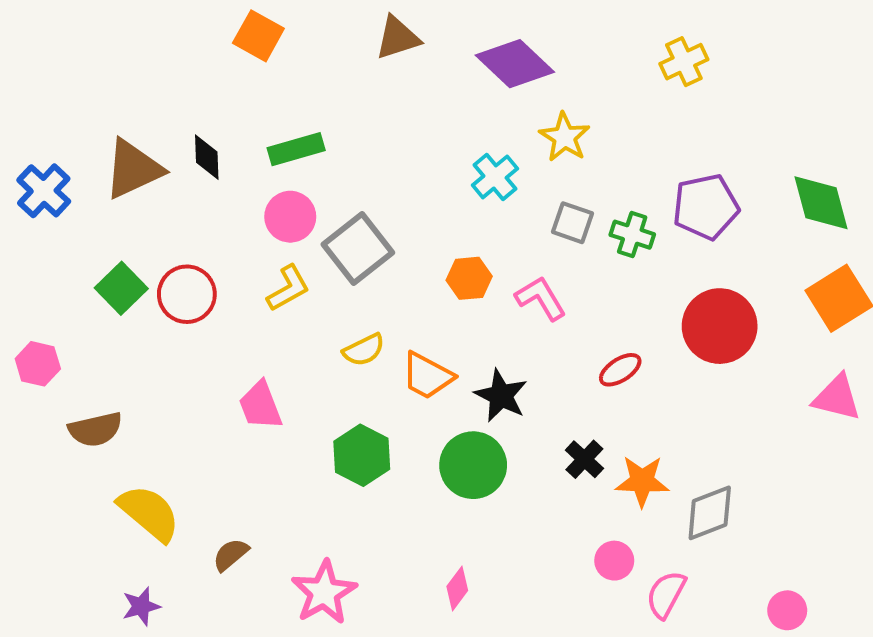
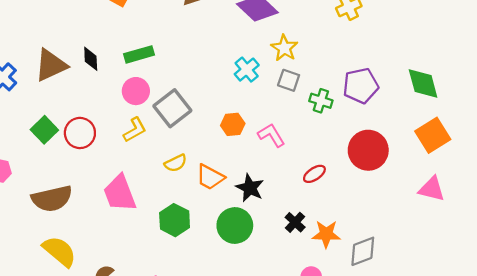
gray square: (573, 223) -> (289, 80), moved
pink trapezoid: (260, 406) -> (120, 193), size x1.4
brown semicircle: (95, 429) -> (52, 199), moved, size x1.4

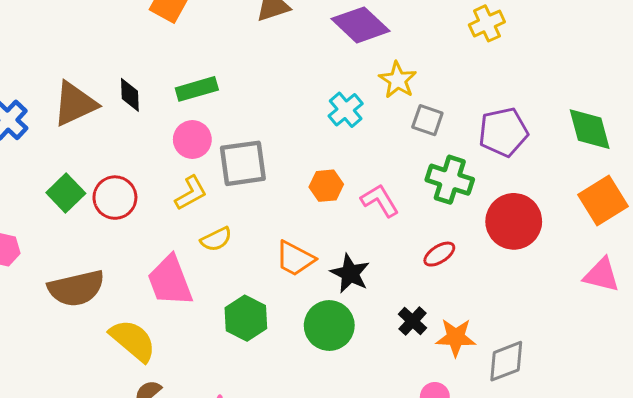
gray square: (289, 80) -> (427, 120), moved
green cross: (321, 101) -> (450, 180), moved, size x1.4
gray square: (172, 108) -> (243, 163), turned 30
yellow semicircle: (176, 163) -> (216, 239), moved
yellow semicircle: (59, 251) -> (133, 340), moved

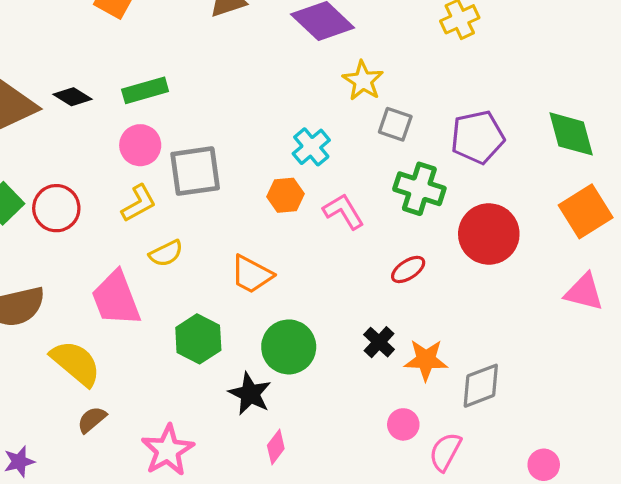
black diamond: (130, 95) -> (72, 97), turned -56
cyan cross: (346, 110) -> (311, 147), moved
black star: (350, 273) -> (250, 394), moved

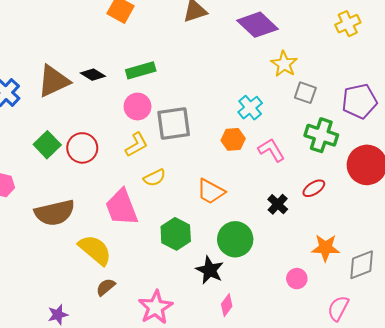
black cross: (379, 342) -> (278, 204), moved
pink circle: (403, 424) -> (297, 279), moved

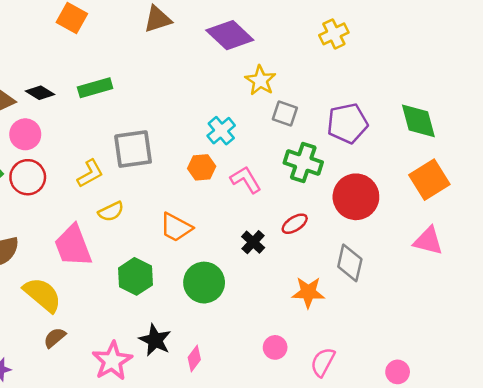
pink circle: (137, 106) -> (25, 134), moved
gray diamond: (362, 265) -> (350, 263), moved, turned -56
black star: (210, 270) -> (155, 340), moved
pink circle: (297, 279) -> (275, 347), moved

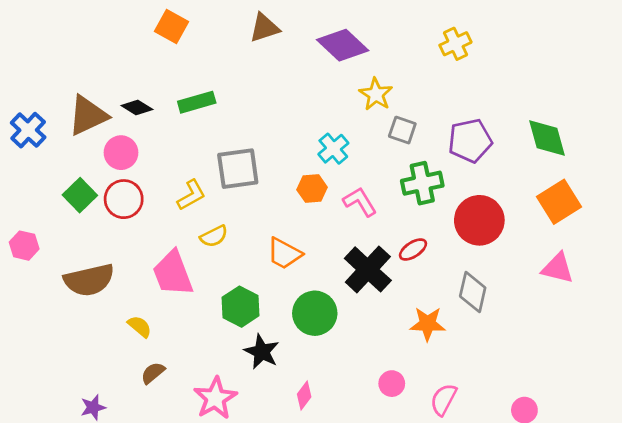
green cross: (303, 163) -> (422, 183), turned -30
black cross: (253, 242) -> (368, 269), size x1.8
yellow semicircle: (42, 295) -> (140, 326), size x0.6
black star: (155, 340) -> (262, 352), moved

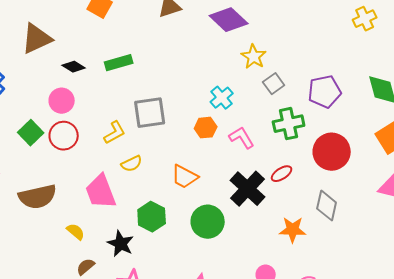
yellow cross: (455, 44) -> (365, 19), moved
brown triangle: (88, 115) -> (37, 39), moved
gray square: (402, 130) -> (274, 84), turned 35
black star: (262, 352) -> (121, 244), moved

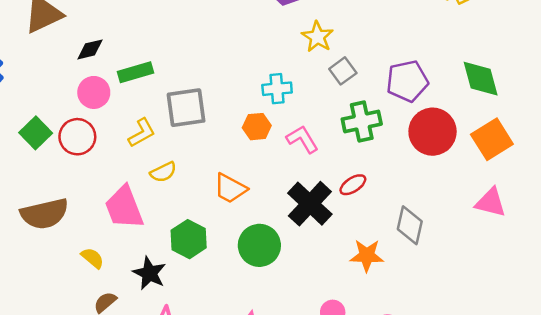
green rectangle: (119, 63) -> (135, 72), moved
black diamond: (74, 67) -> (90, 49), turned -45
cyan cross: (222, 98) -> (277, 89), turned 35
pink circle: (62, 101) -> (94, 92), moved
red circle: (332, 152) -> (433, 132), moved

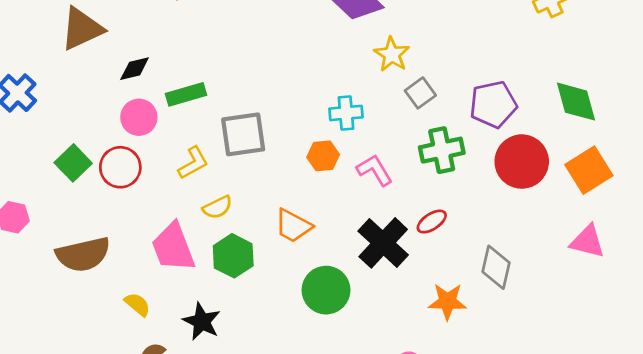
green hexagon: (189, 239) -> (233, 256), moved

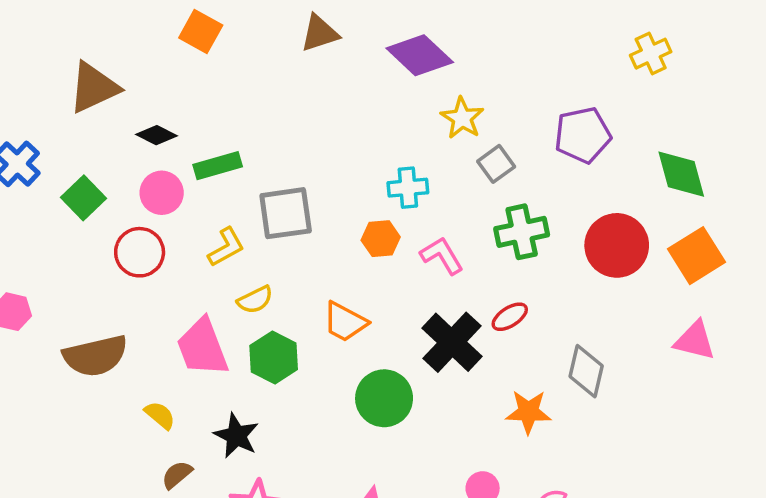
black diamond: (135, 69) -> (157, 135), turned 40
purple pentagon: (493, 104) -> (583, 135), moved
green square: (73, 163) -> (84, 198), moved

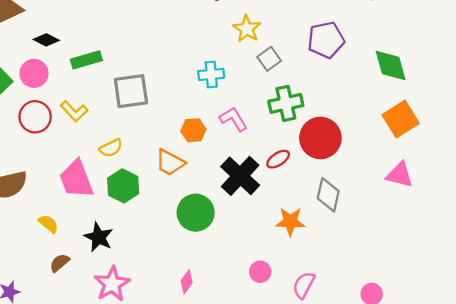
pink circle: (162, 193) -> (34, 73), moved
orange hexagon: (381, 239) -> (193, 130), moved
red circle: (617, 245) -> (320, 138), moved
yellow L-shape: (226, 247) -> (74, 111), moved, turned 76

